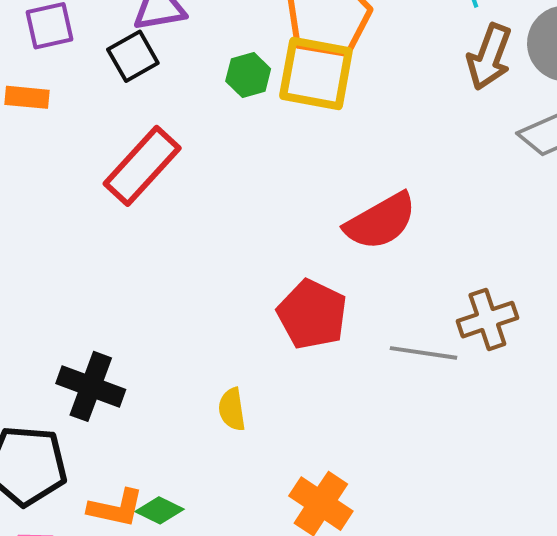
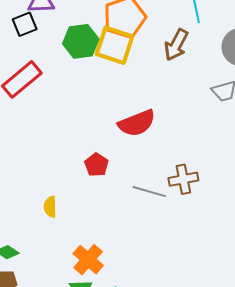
brown arrow: (489, 57) -> (176, 45), moved
green hexagon: (248, 75) -> (81, 41), size x1.6
red pentagon: (312, 314) -> (97, 165), size x0.7

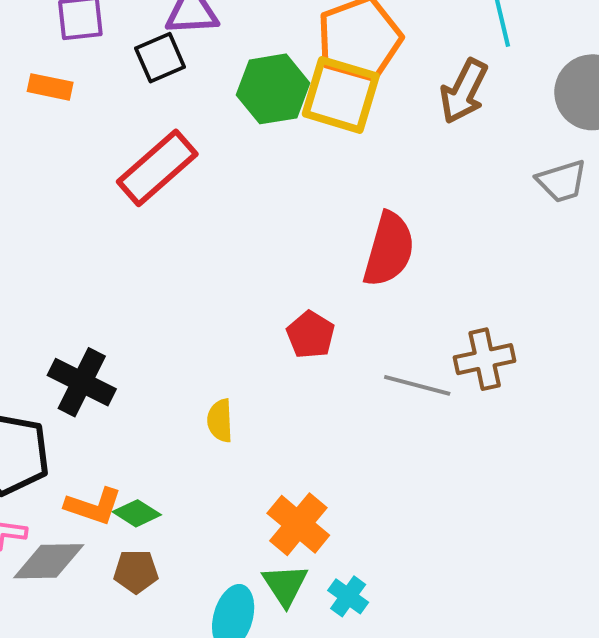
red semicircle: (137, 123) -> (389, 249), turned -51

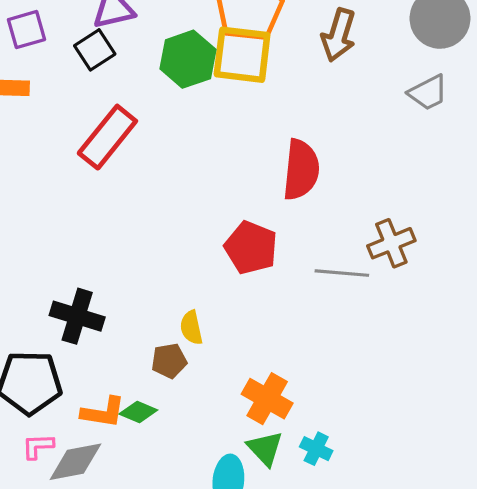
red pentagon: (311, 335) -> (251, 248), size x1.4
brown pentagon: (136, 572) -> (169, 361), moved

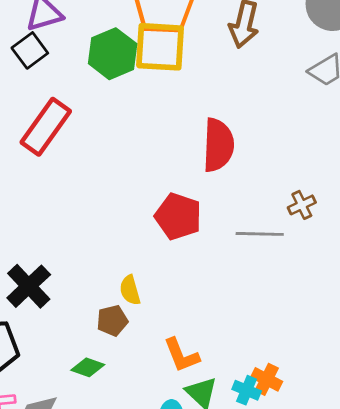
brown cross: (391, 243) -> (302, 205), size x0.7
black cross: (77, 316) -> (29, 286), turned 33
orange cross: (267, 399) -> (267, 379), moved, size x0.7
orange L-shape: (103, 412) -> (181, 355), moved, turned 63

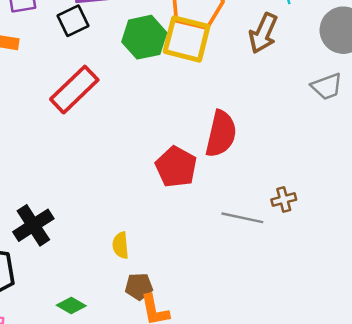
red pentagon: (178, 216) -> (176, 167), moved
brown pentagon: (112, 321) -> (139, 287), moved

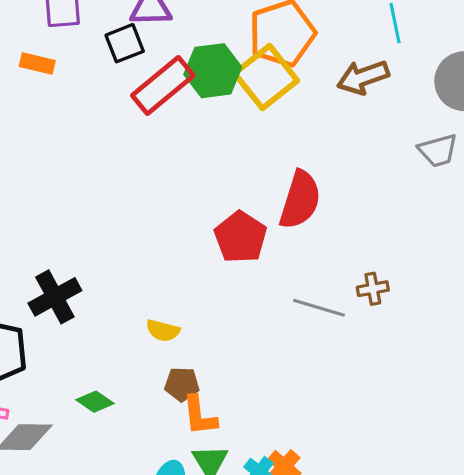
brown arrow: (263, 33) -> (363, 77), turned 42
yellow square: (187, 39) -> (266, 77), turned 33
red rectangle: (74, 90) -> (163, 85), moved
yellow semicircle: (121, 245) -> (163, 331), turned -75

